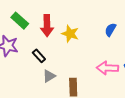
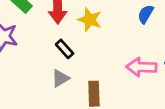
black rectangle: (39, 56) -> (65, 49), moved

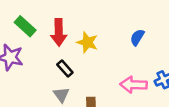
gray triangle: (60, 78) -> (61, 95), turned -35

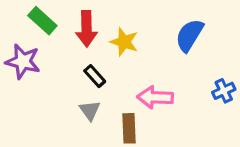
blue semicircle: (137, 37) -> (189, 35), size x1.5
pink arrow: (133, 85) -> (155, 97), moved

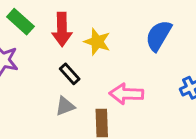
gray triangle: (90, 110) -> (65, 106), turned 45

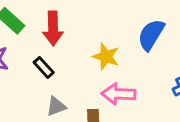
yellow star: (97, 42) -> (106, 57), moved
black rectangle: (70, 74) -> (44, 67), moved

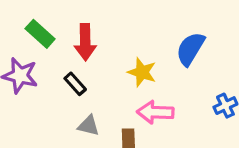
gray triangle: (56, 106) -> (89, 126), turned 35

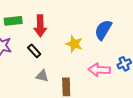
green rectangle: (40, 34) -> (13, 21), turned -48
pink arrow: (155, 112) -> (99, 70), moved

